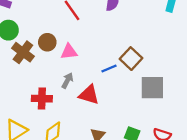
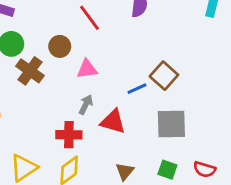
brown circle: (47, 42) -> (60, 46), moved
gray square: (152, 88) -> (171, 124), moved
red cross: (42, 99) -> (69, 135), moved

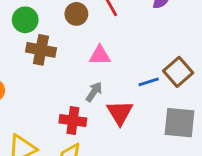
brown circle: (60, 46) -> (76, 14), moved
brown cross: (30, 71) -> (41, 50), turned -32
red triangle: (113, 122) -> (120, 113), turned 36

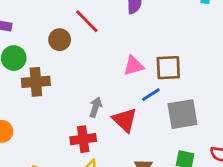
pink triangle: (100, 55) -> (134, 66), moved
brown square: (178, 72) -> (168, 68), turned -36
blue line: (149, 82) -> (151, 95), moved

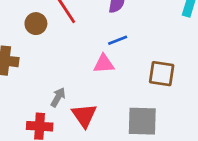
brown square: (168, 68) -> (162, 74), moved
blue line: (151, 95) -> (118, 40), moved

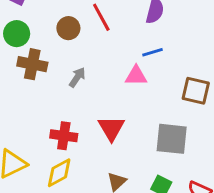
gray arrow: (58, 97) -> (77, 77), moved

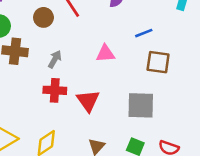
blue line: (153, 52) -> (144, 33), moved
red cross: (64, 136) -> (55, 90), moved

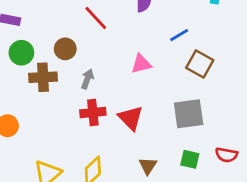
brown circle: (43, 17) -> (65, 49), moved
brown square: (158, 62) -> (200, 64), turned 30

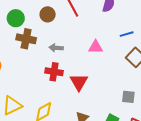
brown circle: (65, 49) -> (48, 14), moved
gray arrow: (87, 79) -> (56, 48), turned -120
gray square: (189, 114) -> (128, 97), moved, size x0.6

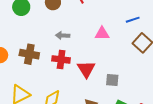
brown cross: (26, 39) -> (29, 54), moved
gray square: (128, 97) -> (112, 80), moved

